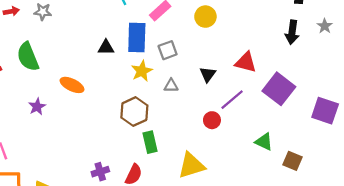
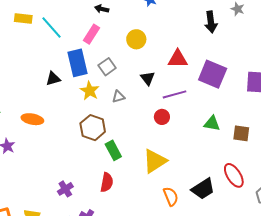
yellow circle: (205, 17) -> (136, 39), moved
purple line: (232, 100) -> (175, 94), turned 40
purple cross: (100, 172) -> (65, 189), moved

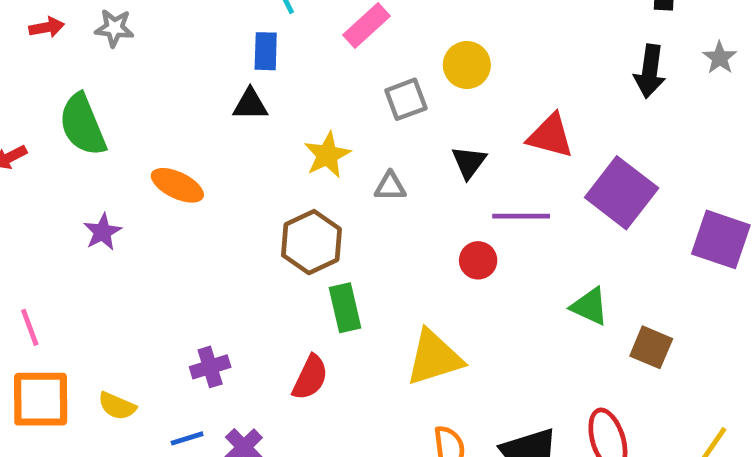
blue rectangle: (78, 63) -> (266, 51), moved, size x0.6
gray square: (107, 67) -> (406, 99), moved

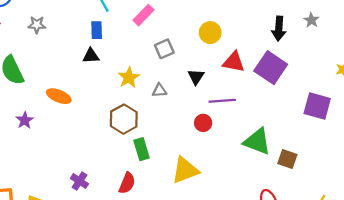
gray star: (114, 28) -> (37, 25), moved
yellow circle: (467, 65) -> (210, 33), moved
purple square: (622, 193) -> (271, 68), moved
green triangle: (590, 306) -> (257, 141), size x1.5
purple cross: (210, 367) -> (79, 181), turned -36

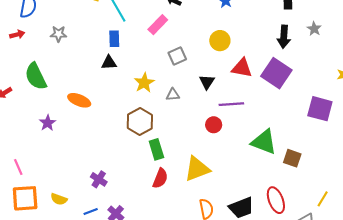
red semicircle: (127, 183) -> (160, 178), moved

